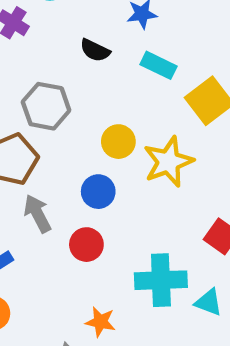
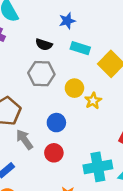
gray hexagon: (46, 106) -> (41, 74), moved
yellow circle: (118, 142) -> (74, 88), moved
yellow star: (168, 162) -> (93, 101), size x0.6

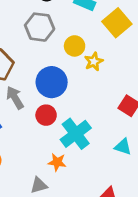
blue circle: (56, 123) -> (52, 82), size x1.5
cyan cross: (98, 167) -> (76, 134), moved, turned -32

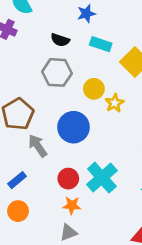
red circle: (46, 115) -> (68, 179), moved
orange star: (57, 162) -> (72, 205), moved

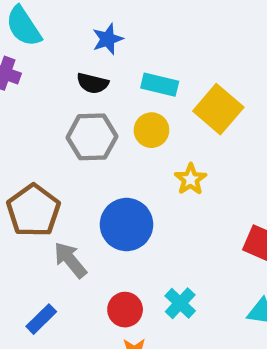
blue star: (86, 14) -> (108, 39), moved
yellow circle: (94, 89) -> (151, 130), moved
cyan cross: (102, 178) -> (180, 303), size x0.6

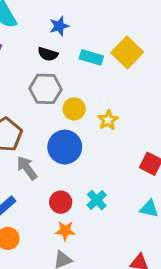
yellow square: (218, 109) -> (127, 52), moved
yellow circle: (151, 130) -> (74, 109), moved

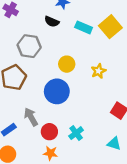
gray hexagon: (46, 89) -> (29, 46), moved
yellow star: (108, 120) -> (98, 71), moved
gray arrow: (27, 168) -> (31, 117), moved

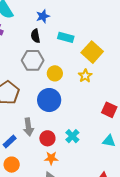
black semicircle: (52, 22) -> (36, 36), turned 64
yellow square: (110, 27) -> (92, 52), moved
gray hexagon: (29, 46) -> (33, 60), moved
gray arrow: (31, 117) -> (28, 127), turned -150

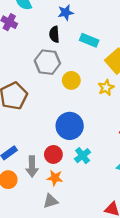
blue circle: (49, 100) -> (70, 126), moved
gray arrow: (28, 127) -> (32, 167), moved

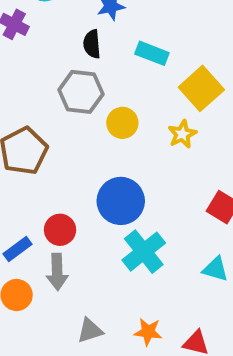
red circle: (53, 154) -> (60, 230), moved
cyan cross: (83, 156) -> (144, 252), size x1.5
orange star: (55, 178) -> (148, 332), moved

